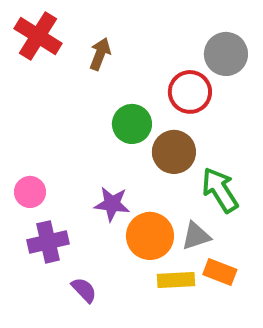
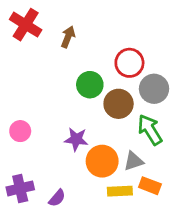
gray circle: (226, 54) -> (154, 89), moved
purple cross: (48, 242) -> (20, 188), moved
purple semicircle: (84, 290) -> (57, 198), turned 84

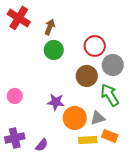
green circle: (90, 85) -> (54, 50), moved

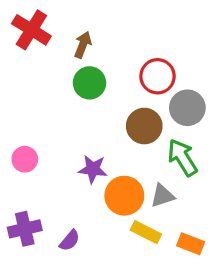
orange rectangle: (110, 136) -> (191, 244), moved
yellow rectangle: (88, 140) -> (146, 232), turned 30

